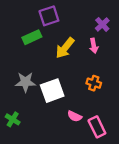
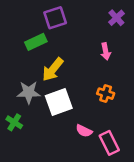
purple cross: (102, 24) -> (116, 18), moved
yellow arrow: (65, 48) -> (53, 69), moved
green cross: (13, 119) -> (14, 122), moved

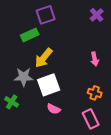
pink arrow: (106, 51) -> (95, 59), moved
orange cross: (106, 94) -> (95, 93), moved
pink semicircle: (84, 131) -> (54, 109), moved

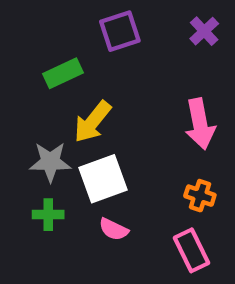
purple square: (46, 15) -> (120, 31), moved
pink arrow: (95, 59) -> (200, 124), size x1.6
green cross: (12, 102) -> (48, 215), moved, turned -32

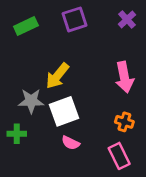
green rectangle: (63, 73) -> (26, 26), moved
green cross: (48, 215) -> (17, 134), moved

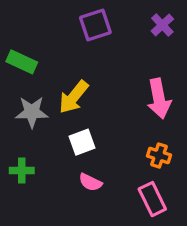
green rectangle: (26, 26) -> (22, 62), moved, turned 50
gray star: (31, 101) -> (32, 112), moved
white square: (64, 111) -> (82, 142), size x0.7

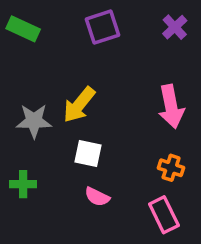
green rectangle: (22, 62) -> (23, 29), moved
white square: (82, 142) -> (88, 153), turned 32

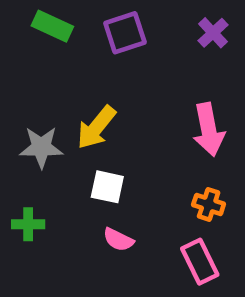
green rectangle: (23, 29) -> (52, 26), moved

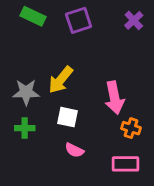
pink arrow: (209, 130) -> (114, 98), moved
green cross: (28, 224) -> (25, 128), moved
pink rectangle: (200, 262) -> (125, 164), turned -64

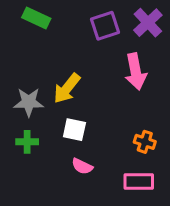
purple square: (79, 20) -> (105, 26), moved
purple cross: (134, 20) -> (148, 23), size x1.4
pink arrow: (114, 98) -> (136, 72), moved

